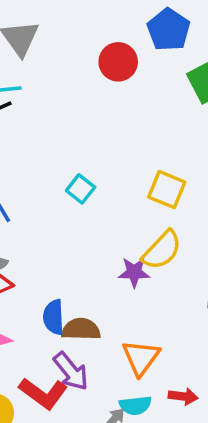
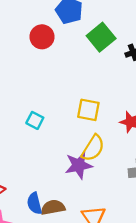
purple star: (134, 272) -> (79, 165), size x1.4

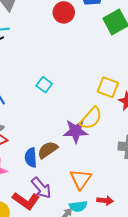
yellow square: (88, 110) -> (108, 87), moved
brown semicircle: (53, 207) -> (48, 150), moved, turned -35

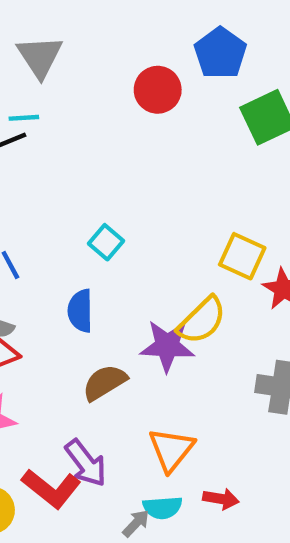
blue semicircle: (31, 158) -> (80, 311), moved

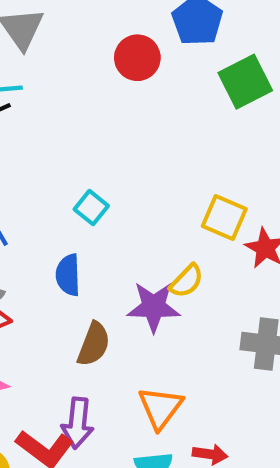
yellow semicircle: (202, 320) -> (187, 281), size x0.7
brown semicircle: (105, 382) -> (94, 344), turned 144
purple arrow: (86, 463) -> (78, 423), turned 45

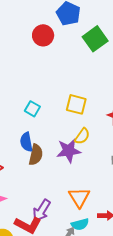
yellow square: (224, 217) -> (76, 104), moved
brown semicircle: (94, 344) -> (36, 155), moved
purple arrow: (78, 423) -> (42, 211), turned 35

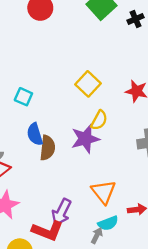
yellow square: (76, 104) -> (88, 84), turned 35
cyan square: (32, 109) -> (23, 97), moved

